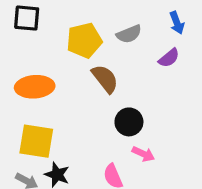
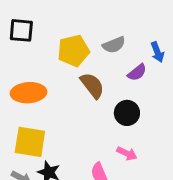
blue arrow: (177, 23) -> (157, 52), moved
purple semicircle: (169, 58) -> (137, 72), moved
black circle: (129, 122) -> (127, 113), moved

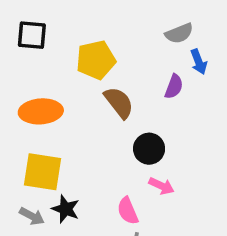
gray semicircle: (114, 45) -> (179, 33), moved
purple semicircle: (137, 72) -> (174, 87), turned -30
black circle: (127, 113) -> (149, 149), moved

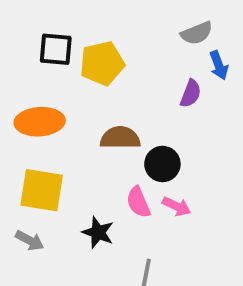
black square: (32, 35) -> (56, 49), moved
brown semicircle: (119, 103) -> (120, 138), moved, turned -52
black star: (66, 209) -> (98, 232), moved
pink semicircle: (128, 211) -> (138, 202), moved

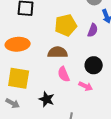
yellow pentagon: (102, 63) -> (66, 25), moved
black circle: (162, 164) -> (94, 65), moved
pink semicircle: (138, 202) -> (64, 74), moved

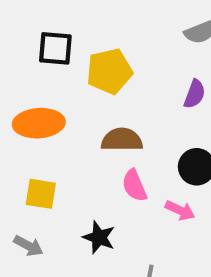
yellow pentagon: (66, 25) -> (109, 71), moved
yellow square: (19, 78) -> (41, 194), size x0.7

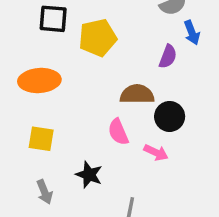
brown semicircle: (122, 140) -> (137, 94), moved
gray arrow: (28, 246) -> (45, 192), moved, turned 40

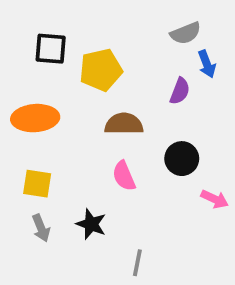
brown semicircle: (137, 94) -> (124, 124), moved
pink arrow: (156, 152) -> (215, 199), moved
gray arrow: (45, 192) -> (41, 228), moved

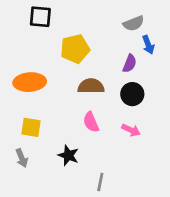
black square: (51, 49) -> (40, 17), moved
black circle: (182, 159) -> (132, 94), moved
pink arrow: (215, 199) -> (131, 130), moved
gray arrow: (41, 228) -> (22, 158), moved

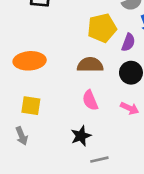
yellow pentagon: (75, 49) -> (102, 28), moved
black star: (68, 155) -> (81, 136), moved, turned 30
gray line: (100, 182) -> (99, 160), turned 66

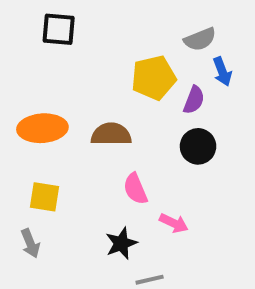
brown semicircle: (90, 65) -> (111, 134), moved
pink arrow: (130, 108) -> (174, 223), moved

